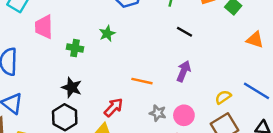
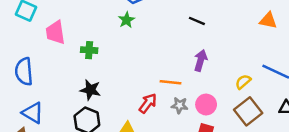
green star: (107, 34) -> (127, 20), moved
orange line: (142, 81) -> (171, 82), moved
red arrow: (114, 107) -> (148, 103), moved

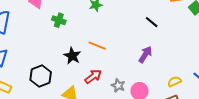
orange line: (171, 82) -> (97, 46), moved
black star: (90, 90) -> (72, 56), moved

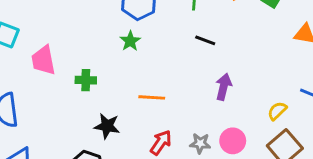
black line: (152, 22) -> (205, 40), moved
black star: (72, 56) -> (107, 126), moved

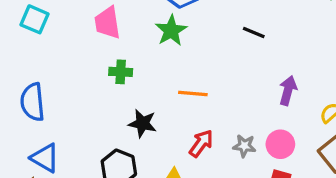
green star: (130, 41) -> (171, 31), size x1.4
pink trapezoid: (43, 60) -> (107, 23), moved
purple arrow: (224, 87) -> (288, 91), moved

